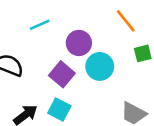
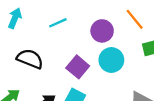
purple circle: (79, 43) -> (102, 31), moved

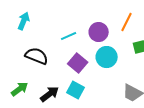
orange line: (135, 19) -> (127, 22), turned 66
cyan line: (58, 23) -> (69, 36), moved

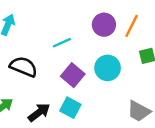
purple circle: (99, 32) -> (104, 25), moved

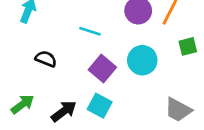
cyan line: (62, 43) -> (90, 31), turned 42
black semicircle: (23, 67) -> (46, 59), size x0.7

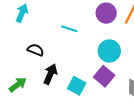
purple square: (102, 68) -> (104, 76), moved
black arrow: (64, 111) -> (50, 74), moved, turned -30

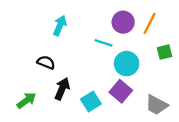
cyan arrow: (22, 13) -> (60, 26), moved
cyan line: (69, 29) -> (104, 43), moved
cyan square: (77, 86) -> (91, 102), turned 30

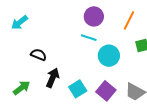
purple circle: (123, 22) -> (94, 16), moved
cyan arrow: (60, 26) -> (19, 22), moved, turned -150
purple square: (121, 91) -> (106, 91), moved

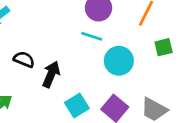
black arrow: (53, 78) -> (51, 74), moved

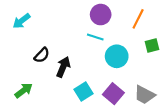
black semicircle: (24, 59) -> (42, 55), turned 112

